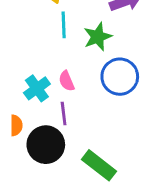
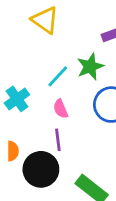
cyan line: (64, 25) -> (58, 76), moved, turned 45
cyan cross: (37, 88) -> (17, 99), moved

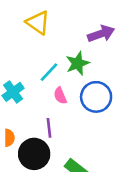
pink semicircle: (61, 109) -> (60, 96), moved

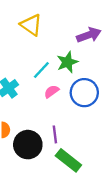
pink semicircle: (60, 96) -> (52, 91), turned 77
purple line: (49, 128) -> (55, 134), moved

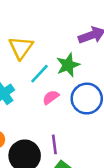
yellow triangle: (31, 25) -> (21, 48), moved, turned 30

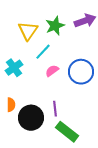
green star: (68, 65) -> (55, 26), moved

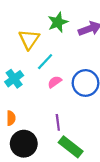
green star: (55, 26) -> (58, 22), moved
black circle: (31, 118) -> (24, 144), moved

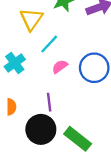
purple line: (58, 122) -> (49, 102), moved
black circle: (24, 144) -> (41, 129), moved

